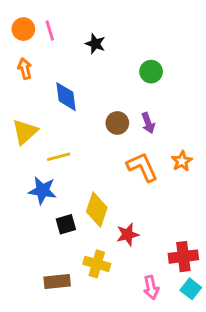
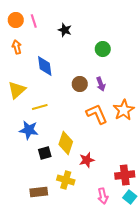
orange star: (182, 161) -> (124, 110), size x1.5

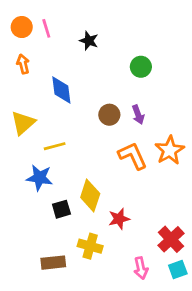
red cross: (125, 175) -> (171, 239), turned -36
cyan square: (130, 197) -> (178, 269), turned 32

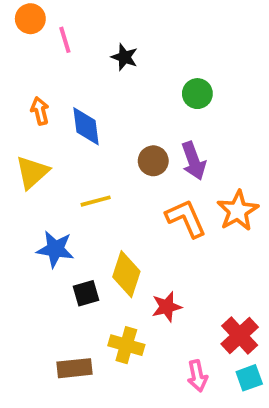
orange circle: (22, 27) -> (30, 19), moved
orange arrow: (23, 64) -> (40, 111), moved
purple arrow: (138, 115) -> (194, 161), size x1.4
yellow line: (55, 146) -> (96, 201), moved

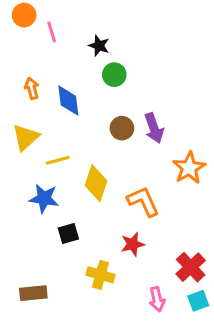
green circle: (197, 94) -> (114, 75), moved
yellow line: (96, 201) -> (58, 160), moved
orange L-shape: (186, 218) -> (143, 201), moved
yellow diamond: (126, 274) -> (96, 183), moved
brown rectangle: (74, 368) -> (33, 293), moved

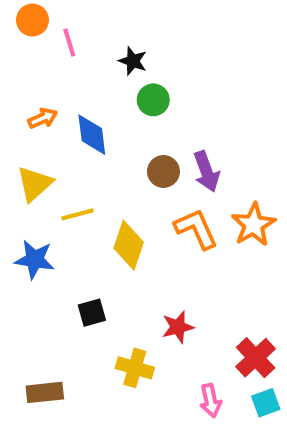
orange arrow: (32, 88) -> (43, 118), turned 80
blue star: (44, 198) -> (35, 259), moved
orange L-shape: (143, 201) -> (196, 229), moved

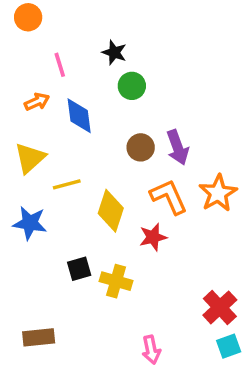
pink line: (69, 43) -> (60, 65), moved
red star: (178, 327) -> (153, 237), moved
yellow cross: (135, 368) -> (116, 281), moved
pink arrow: (211, 401) -> (151, 350), moved

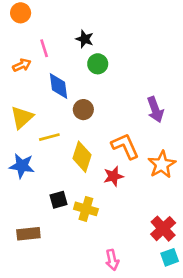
orange arrow: (37, 102) -> (22, 65), moved
brown circle: (141, 147) -> (83, 110), moved
purple arrow: (178, 147) -> (155, 110), moved
orange star: (218, 193) -> (162, 164), moved
brown rectangle: (39, 337) -> (28, 234), moved

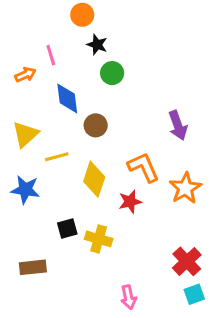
orange circle: (21, 13) -> (82, 15), moved

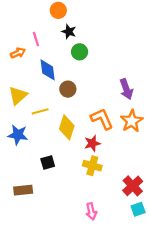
orange star: (185, 188) -> (132, 121), moved
yellow cross: (99, 239) -> (92, 166), moved

